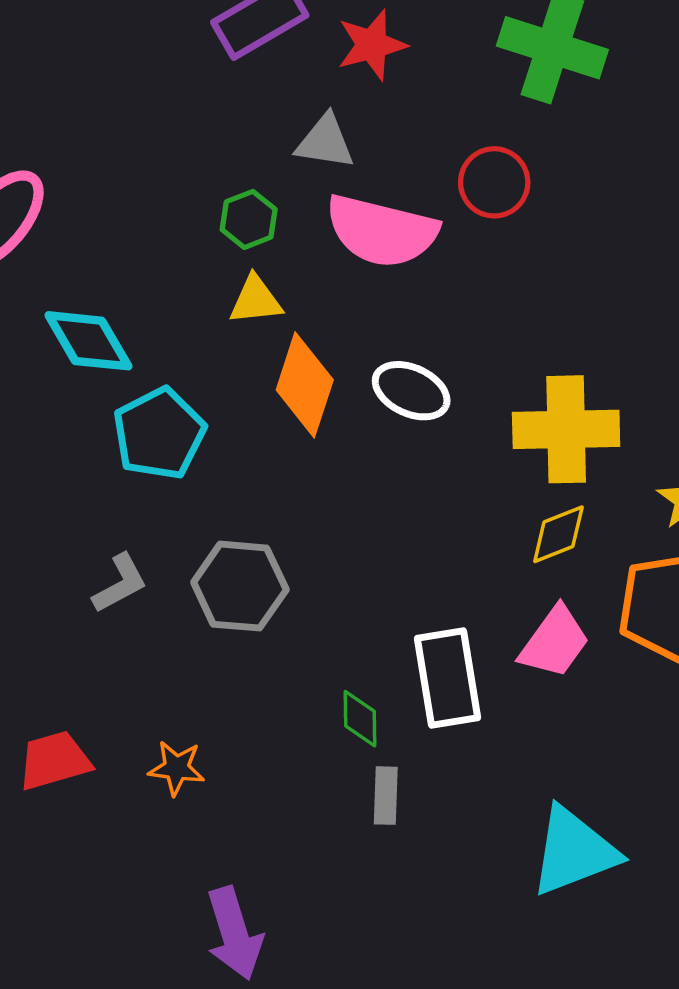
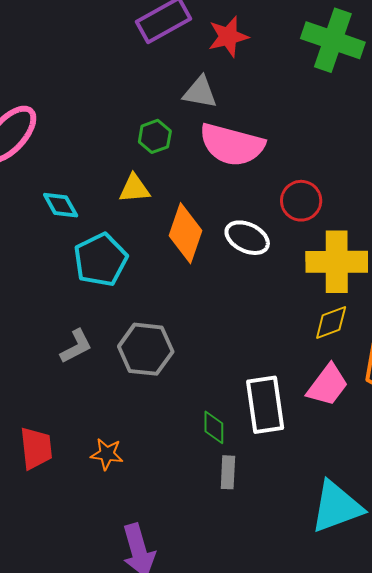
red circle: (494, 182) -> (301, 201), moved
yellow triangle: (256, 300) -> (134, 189), moved
cyan diamond: (88, 341) -> (61, 205), size x0.7
red trapezoid: (54, 761) -> (36, 448), turned 99

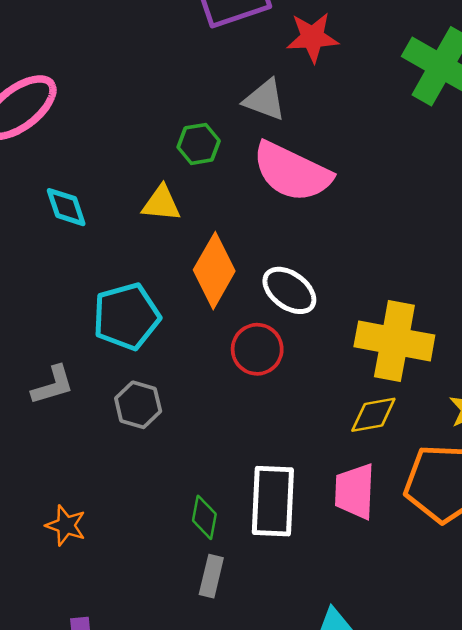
red circle: (301, 201) -> (257, 349), moved
cyan pentagon: (101, 260) -> (126, 316), moved
gray hexagon: (146, 349) -> (138, 405), size x0.7
pink trapezoid: (328, 385) -> (355, 491), turned 135

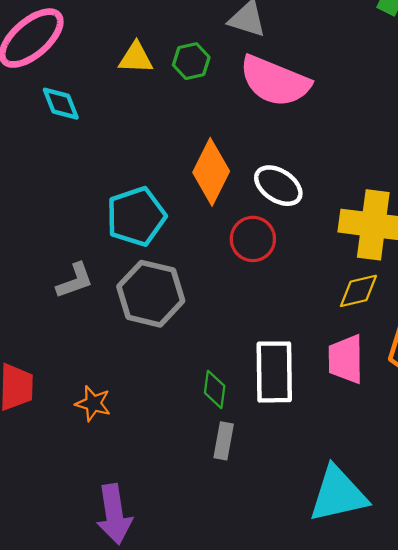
yellow triangle: (161, 204) -> (136, 58), moved
cyan diamond: (66, 207) -> (61, 104), moved
gray hexagon: (138, 405) -> (151, 294), size x1.6

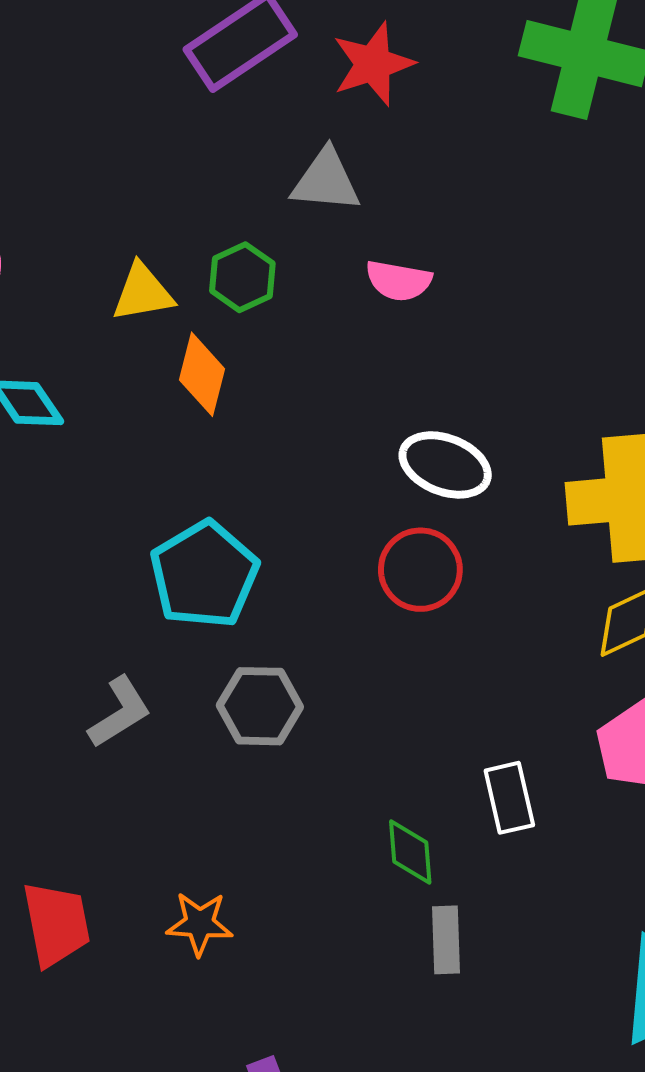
pink semicircle: (275, 81) -> (399, 281), size x0.5
orange diamond: (211, 172) -> (202, 374), moved, size x0.7
gray hexagon: (151, 294) -> (260, 706), size x0.7
white rectangle: (274, 372) -> (509, 798), size x0.6

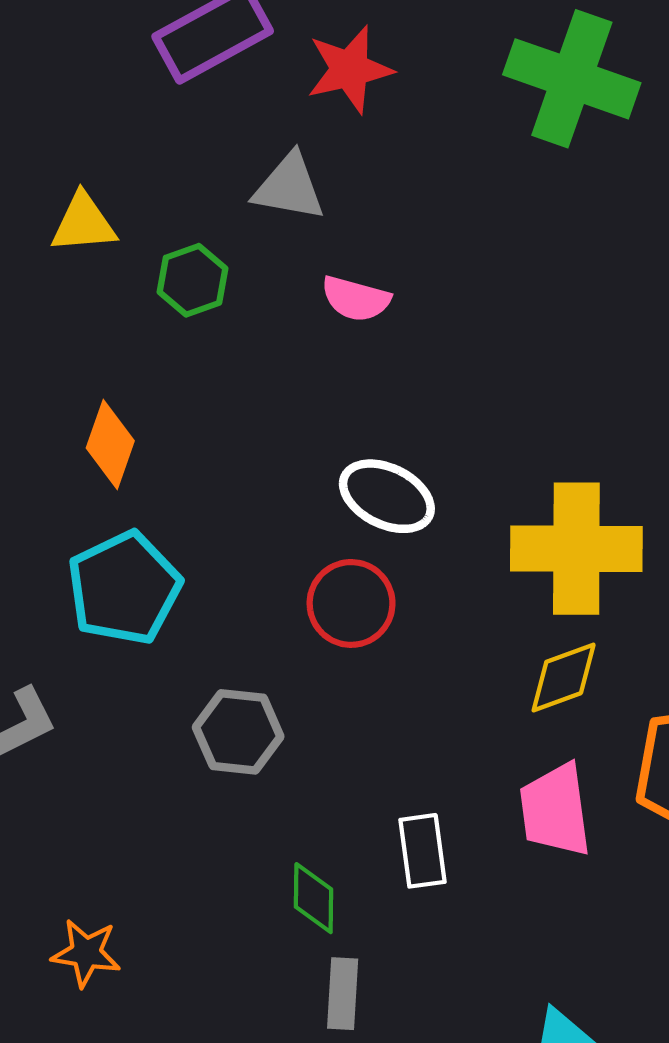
yellow triangle: (143, 293) -> (84, 223), moved
orange diamond: (202, 374) -> (110, 444), moved
gray hexagon: (260, 706) -> (238, 732), moved

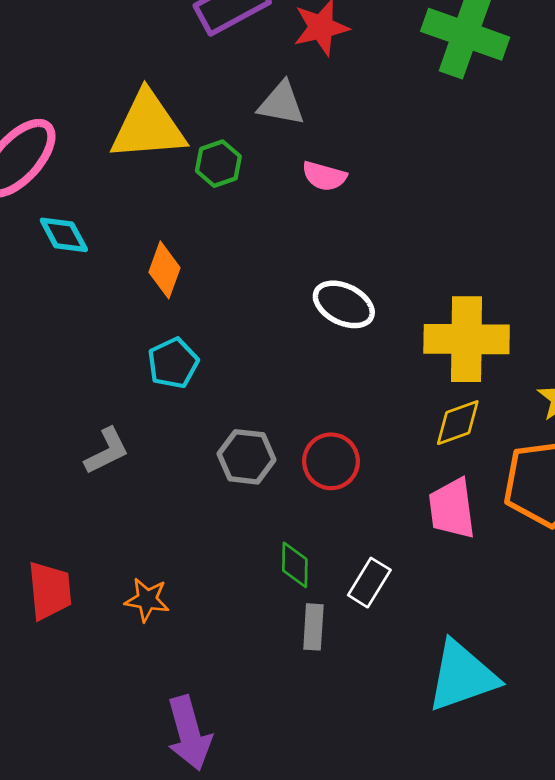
yellow triangle: (84, 223) -> (148, 126), size x1.8
cyan pentagon: (124, 588) -> (173, 363), size x0.7
red circle: (351, 603) -> (331, 461), moved
white rectangle: (422, 851) -> (369, 583), moved, turned 39

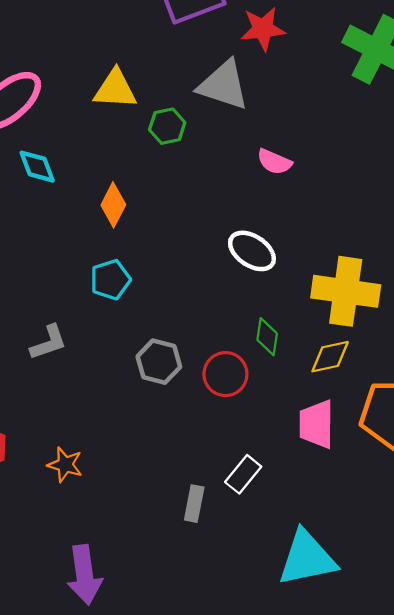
gray triangle: (281, 104) -> (223, 85), size x1.4
yellow triangle: (148, 126) -> (115, 89), size x0.7
pink semicircle: (324, 176) -> (274, 162), moved
green diamond: (295, 565) -> (267, 337), moved

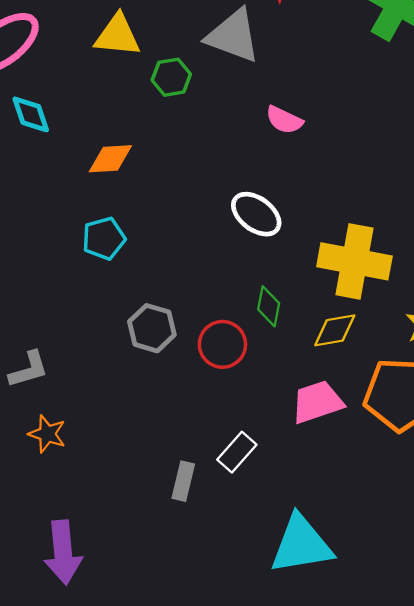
orange diamond: (113, 205) -> (110, 159), turned 57
gray L-shape: (49, 342) -> (29, 369), moved
pink trapezoid: (316, 424) -> (317, 402), turned 69

